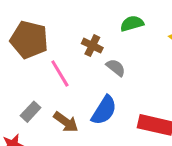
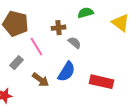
brown cross: (92, 46) -> (58, 28), turned -32
gray rectangle: (31, 112) -> (16, 63), moved

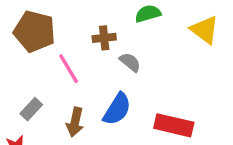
gray rectangle: (16, 63) -> (31, 109), moved
brown arrow: (40, 80) -> (75, 122), turned 66

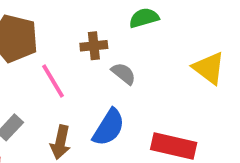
yellow triangle: (205, 30) -> (209, 68), moved

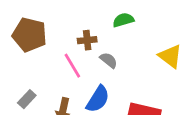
pink line: (53, 81) -> (72, 66), moved

